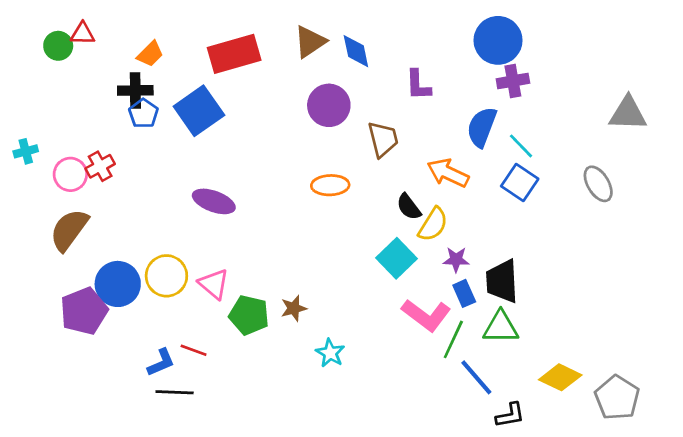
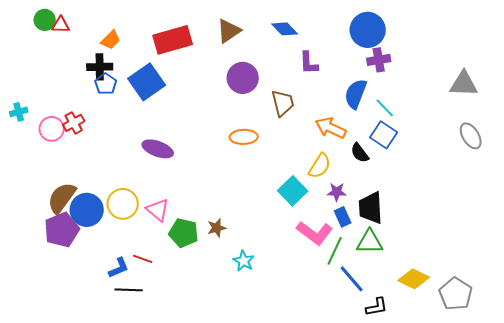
green circle: (58, 46) -> (45, 20), moved
blue diamond: (356, 51) -> (285, 29), moved, turned -32
gray ellipse: (598, 184) -> (471, 136), moved
black semicircle: (409, 207) -> (360, 153), moved
brown semicircle: (69, 230) -> (62, 198), moved

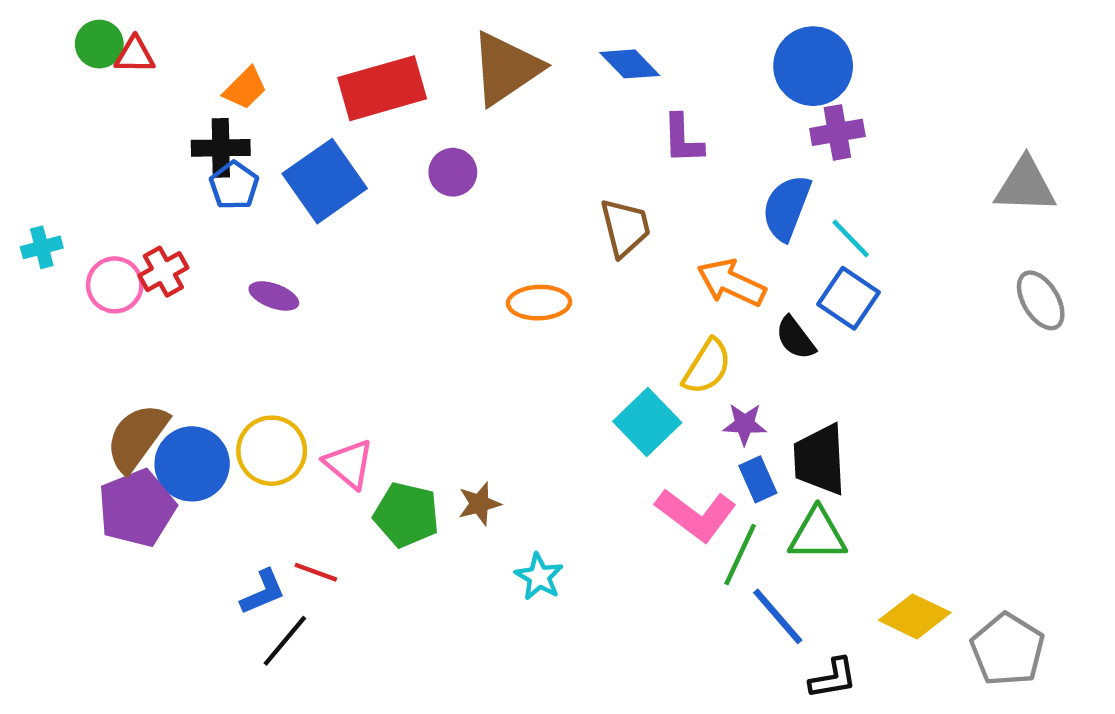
brown triangle: (229, 31) -> (506, 68), size x1.4
purple circle: (243, 78) -> (453, 172), moved, size x0.7
purple ellipse: (158, 149) -> (274, 296), moved, size x0.7
black line: (129, 290) -> (285, 641), turned -52

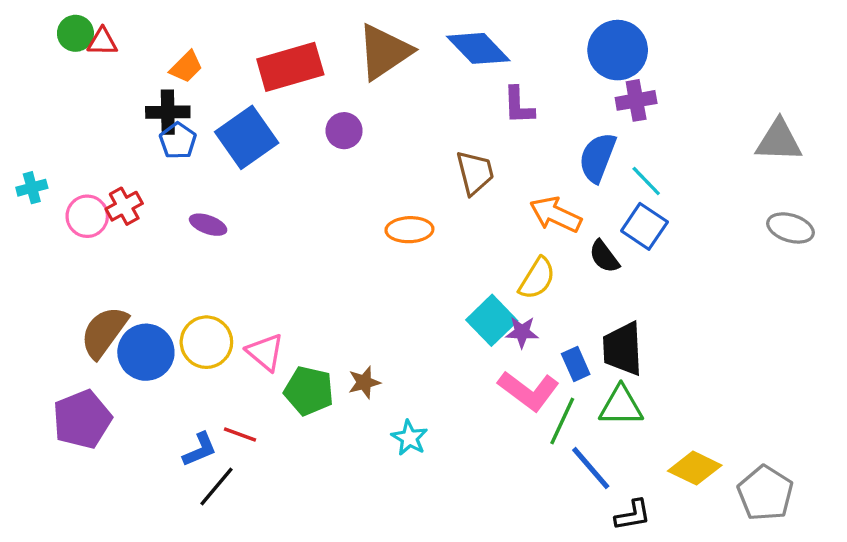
blue diamond: (630, 64) -> (478, 48), size x1.4
gray ellipse: (1041, 300) -> (791, 228), turned -42
purple star: (745, 424) -> (522, 332), moved
purple pentagon: (137, 508) -> (82, 419), moved

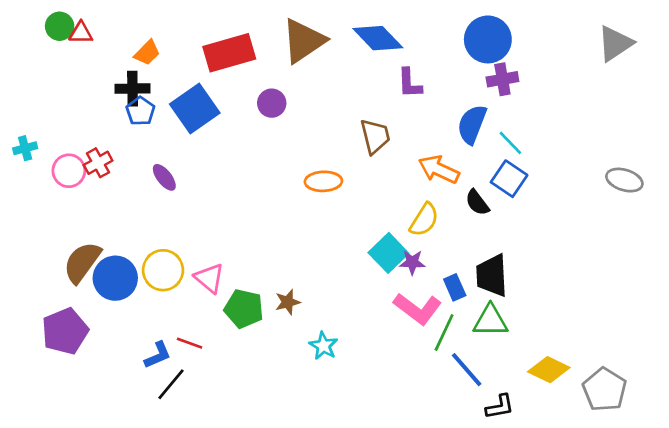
gray triangle: (779, 141) -> (615, 43), moved, turned -36
purple ellipse: (208, 225) -> (164, 177), turned 32

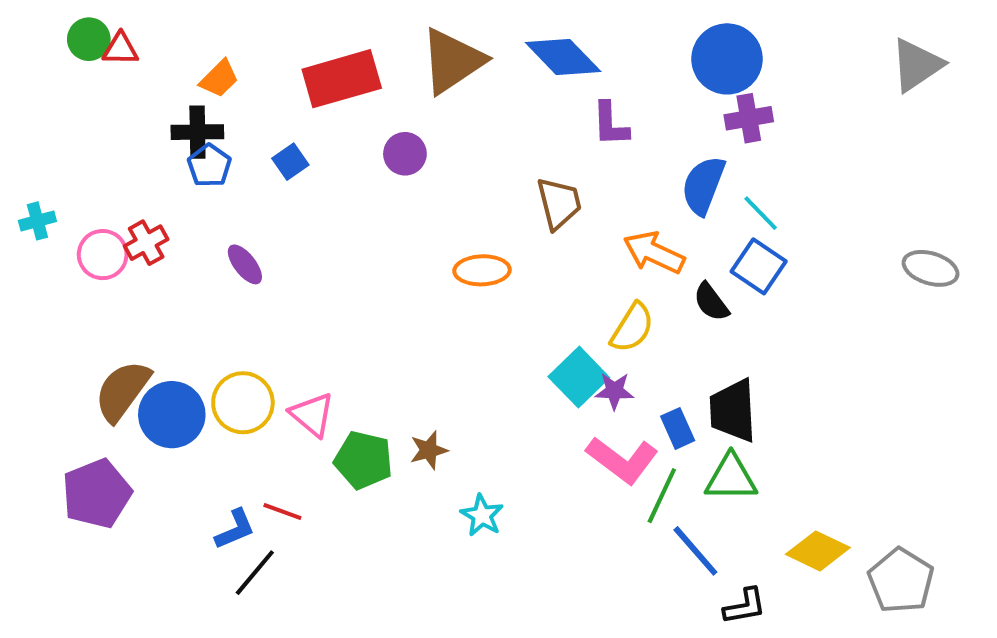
blue square: (195, 108) -> (290, 162), size x0.5

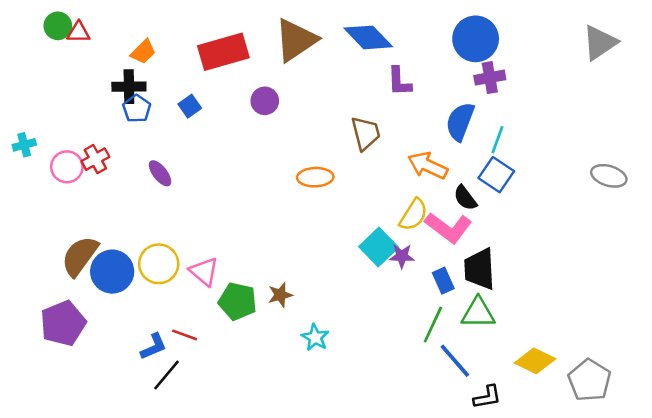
cyan line: (761, 213) -> (498, 140), turned 64
pink L-shape: (622, 460) -> (448, 228), moved

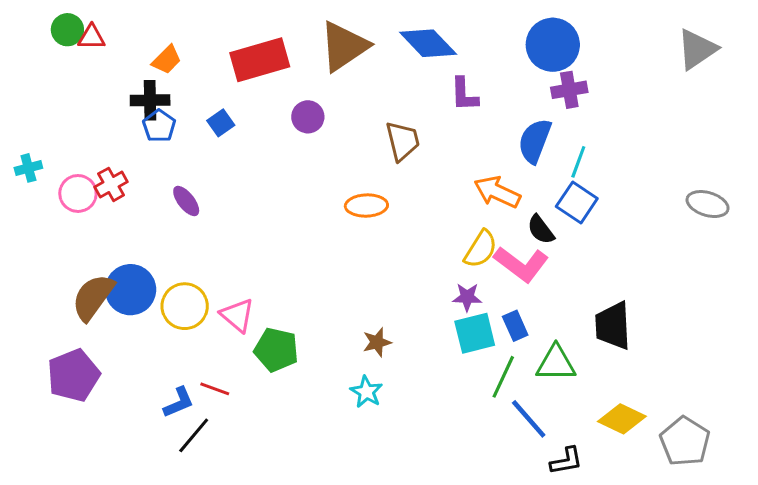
brown trapezoid: (366, 133) -> (403, 141), moved
cyan square: (379, 247) -> (475, 333), moved, turned 30
black trapezoid: (479, 269) -> (613, 326), moved
blue circle: (112, 272) -> (131, 290), moved
brown star: (280, 295) -> (377, 342), moved

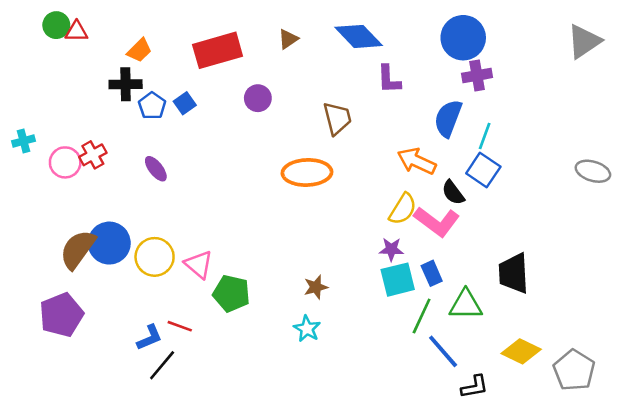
brown triangle: (344, 46) -> (288, 39), size x0.5
blue pentagon: (159, 126) -> (152, 106), moved
orange ellipse: (366, 206) -> (307, 172), size x1.4

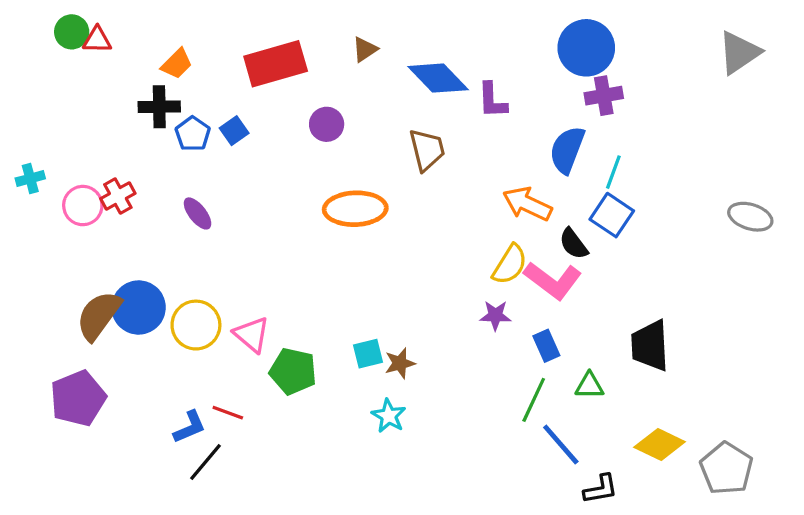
blue diamond: (359, 36) -> (438, 78), moved
orange ellipse: (307, 172) -> (355, 209), moved
cyan square: (398, 280) -> (368, 354), moved, size x0.7
green triangle: (466, 305) -> (589, 386), size x0.7

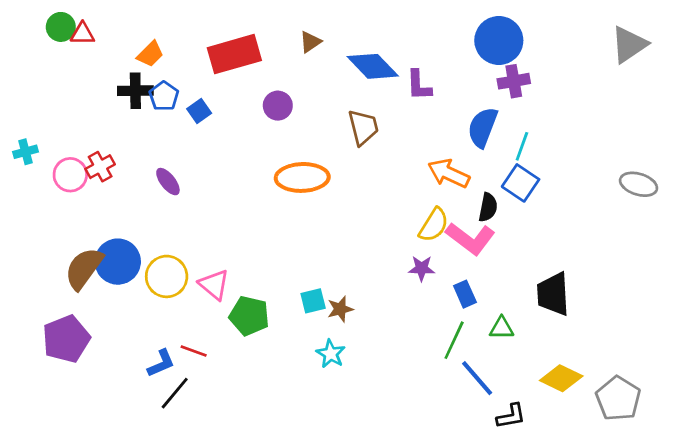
blue pentagon: (193, 134) -> (164, 96), moved
black semicircle: (574, 244) -> (488, 207), turned -132

